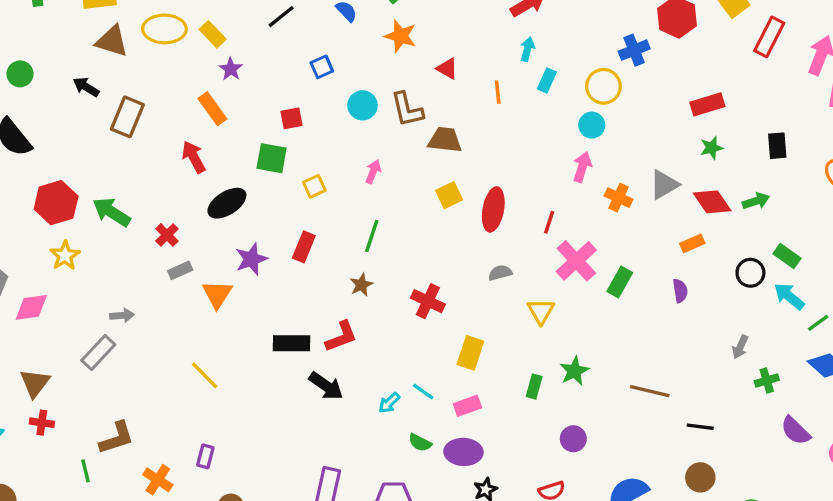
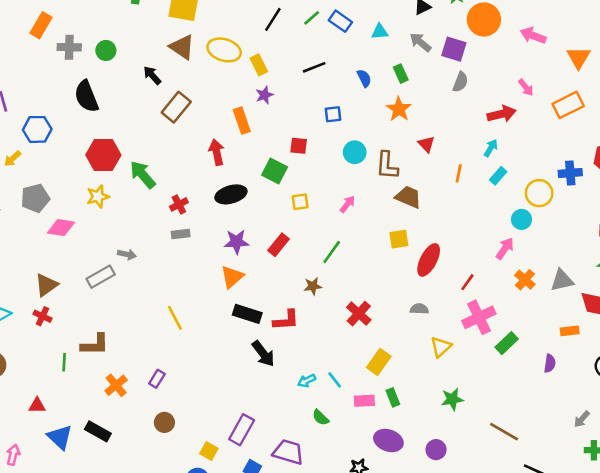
orange triangle: (217, 294) -> (232, 277), moved
green rectangle: (534, 387) -> (393, 397), moved, turned -54
purple ellipse: (463, 452) -> (388, 441), moved

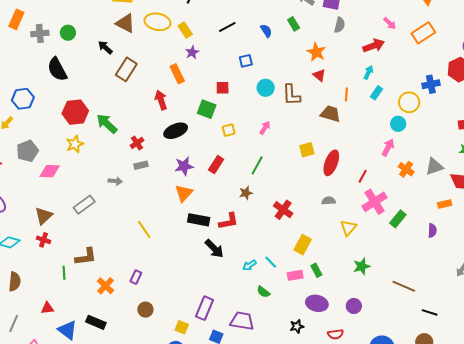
orange star: (399, 109) -> (316, 52), moved
brown trapezoid: (408, 197) -> (331, 114), moved
gray arrow: (127, 254) -> (115, 181), moved

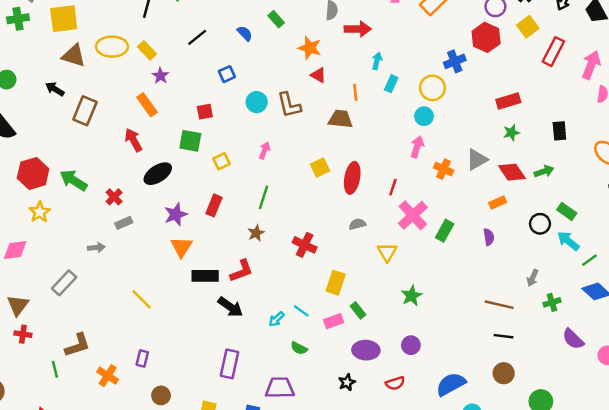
red arrow: (374, 46) -> (358, 29), moved, turned 30
brown line: (404, 286) -> (499, 305), moved
purple rectangle: (205, 308) -> (230, 364), moved

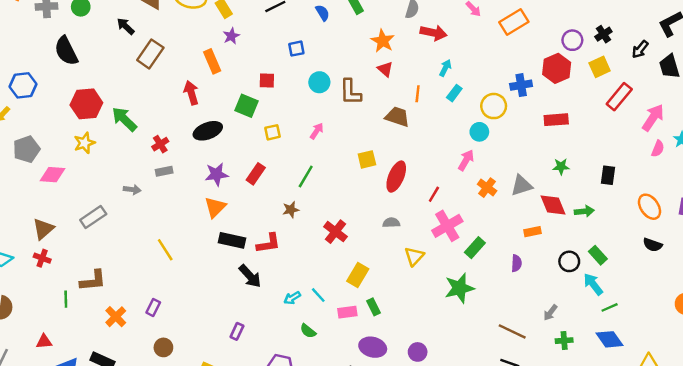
red rectangle: (508, 101) -> (556, 120), moved
green star: (412, 296) -> (459, 288), moved, size x1.4
purple rectangle: (230, 364) -> (237, 331), size x0.6

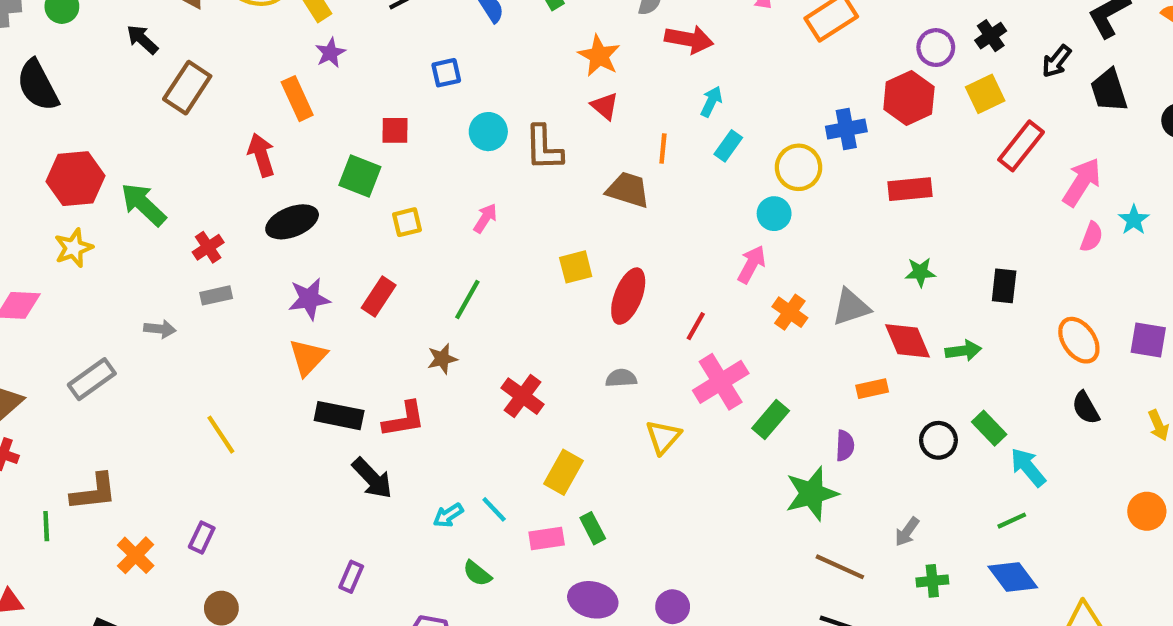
black semicircle: (653, 245) -> (1086, 408), turned 42
cyan arrow: (593, 284) -> (1028, 467), moved
green star: (459, 288) -> (812, 494), moved

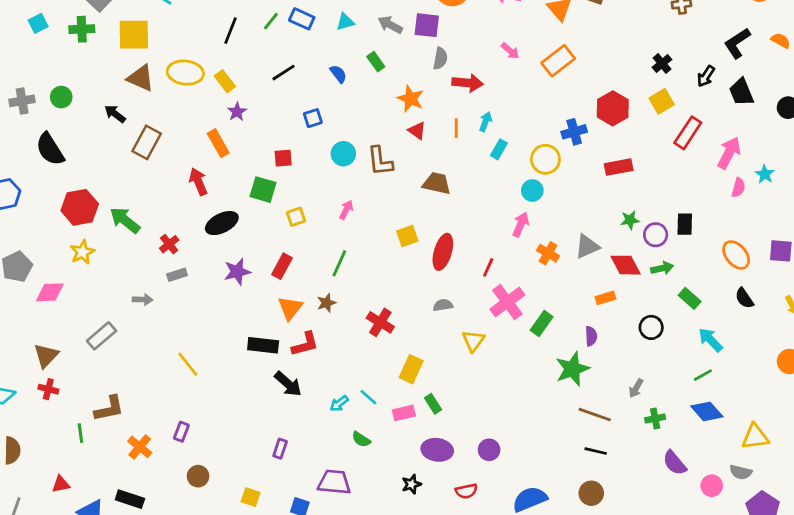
purple circle: (936, 48) -> (656, 235), moved
orange line: (663, 148) -> (456, 128), moved
orange triangle: (308, 357) -> (290, 308), moved
green rectangle: (989, 428) -> (690, 298), moved

